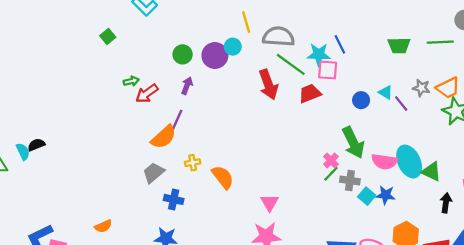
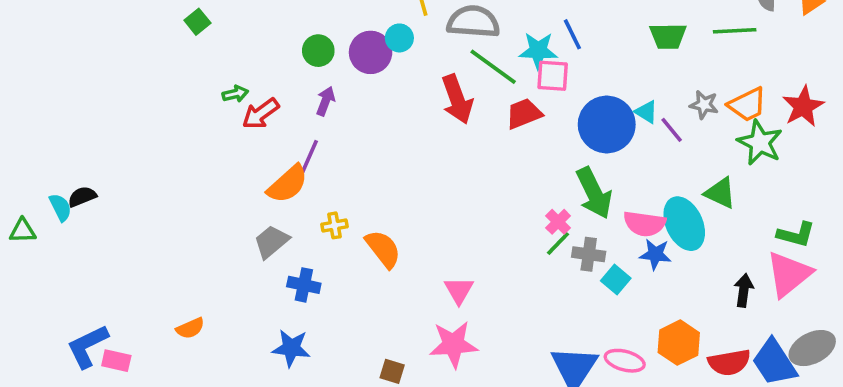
blue circle: (361, 100) -> (607, 124), size x2.0
green triangle: (431, 172) -> (720, 193), moved
blue star: (386, 195) -> (655, 254), moved

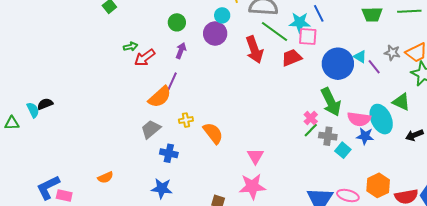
purple circle: (371, 52) -> (215, 33), moved
black arrow: (744, 290) -> (414, 135), moved, turned -120

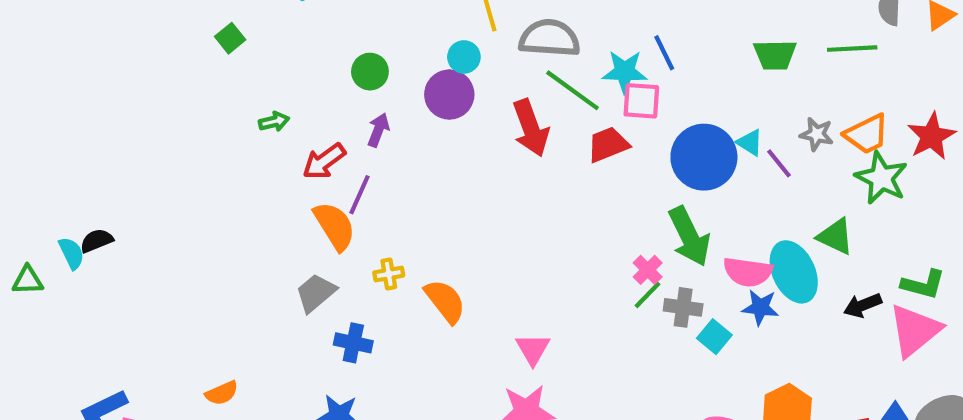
red arrow: (145, 58) -> (324, 161), moved
orange semicircle: (160, 97) -> (334, 226), turned -80

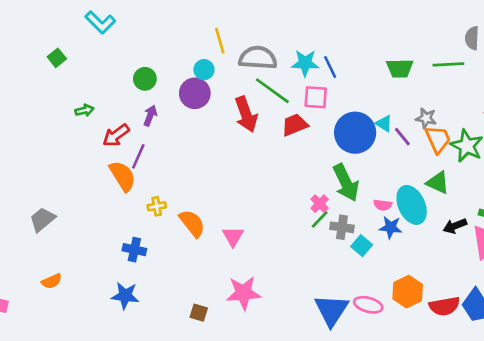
cyan star: (625, 72) -> (305, 63), moved
orange trapezoid: (867, 134) -> (438, 139), moved, turned -88
pink semicircle: (748, 272) -> (383, 205), size x0.6
gray trapezoid: (316, 293) -> (42, 219), moved
pink triangle: (533, 349) -> (233, 236), moved

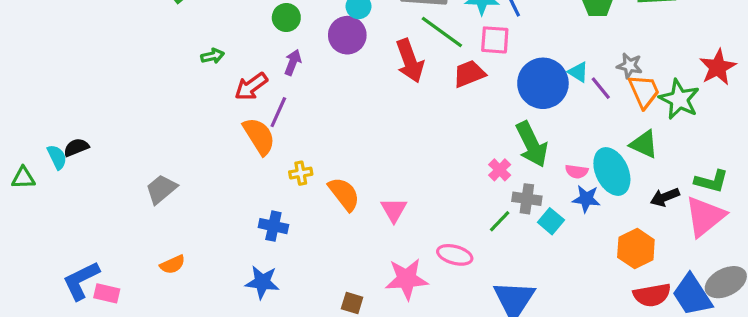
green line: (320, 219) -> (500, 221), moved
orange hexagon: (408, 292) -> (636, 248), moved
pink ellipse: (368, 305) -> (455, 255), moved

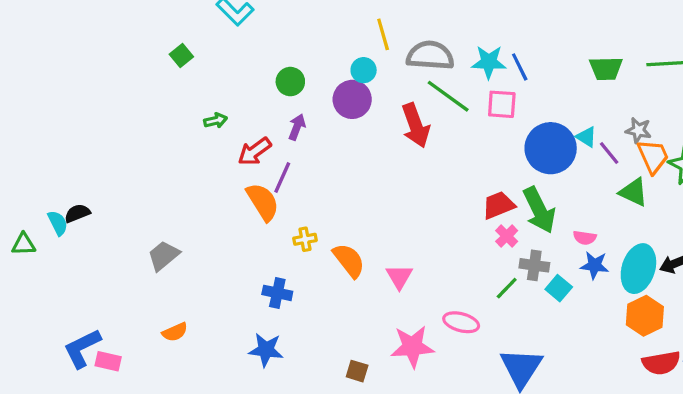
red trapezoid: (469, 74) -> (499, 205), moved
green triangle: (644, 144) -> (634, 192), moved
cyan ellipse: (612, 171) -> (638, 269), moved, turned 42

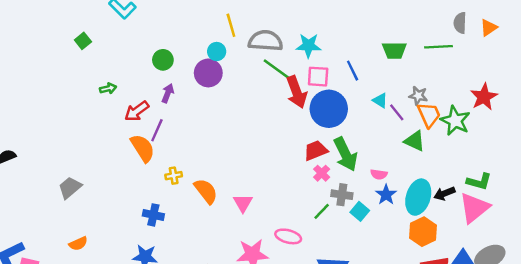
blue line: (520, 67) -> (353, 71), moved
red arrow: (416, 125) -> (297, 92), moved
blue circle: (551, 148) -> (329, 109), moved
blue star: (595, 265) -> (386, 195), turned 30

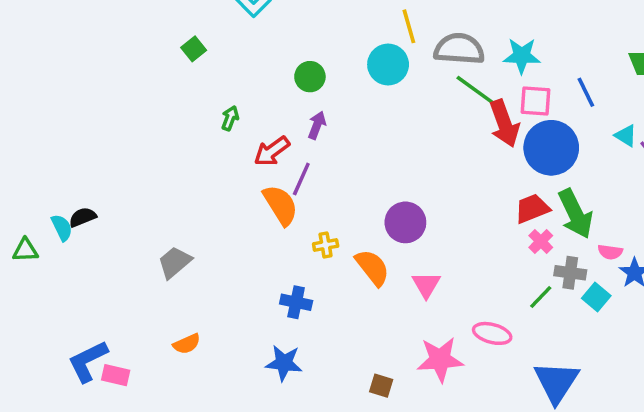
cyan circle: (217, 51) -> (388, 64), size x1.5
purple circle: (208, 73) -> (405, 222), moved
green arrow: (108, 88) -> (230, 118), turned -56
pink semicircle: (379, 174) -> (610, 252), moved

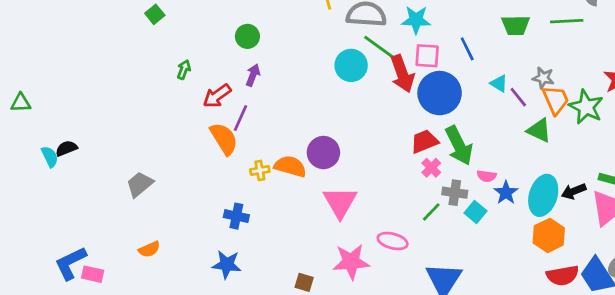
cyan circle: (388, 64) -> (351, 65), moved
green triangle: (25, 250) -> (21, 103), moved
orange semicircle: (372, 268) -> (290, 166), moved, turned -36
pink triangle: (426, 285) -> (340, 202), size x1.5

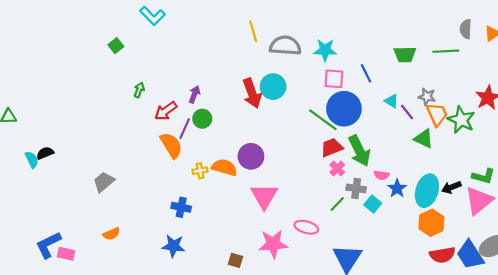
green circle: (247, 36) -> (202, 119), moved
green line: (382, 49) -> (323, 120), moved
red arrow: (402, 74) -> (252, 93), moved

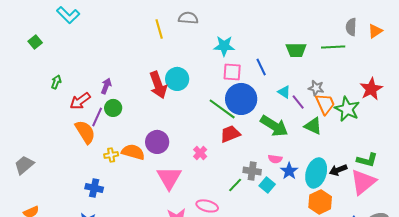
gray semicircle: (285, 46) -> (188, 18), moved, size x0.7
green arrow: (359, 151) -> (274, 126), moved, turned -32
pink cross: (337, 169) -> (200, 153), moved

